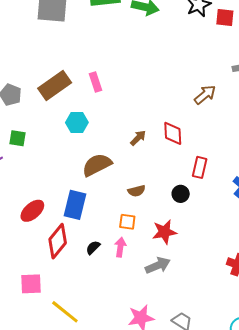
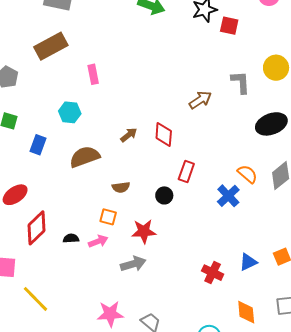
brown rectangle: (55, 86) -> (51, 46), moved
blue rectangle: (75, 205) -> (38, 145), moved, size x0.7
pink arrow: (120, 247) -> (98, 241), turned 54
black semicircle: (93, 248) -> (71, 238), turned 35

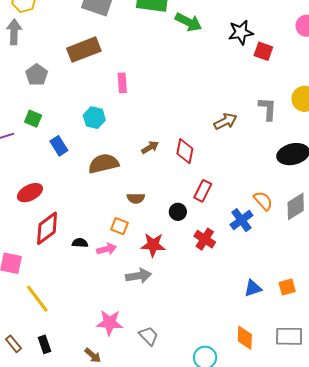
blue rectangle: (38, 145) -> (59, 146), turned -60
red cross: (213, 273) -> (205, 239), moved

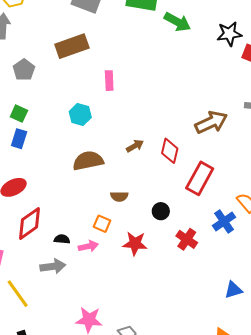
brown arrow: (225, 121) -> (211, 122), size x1.4
blue rectangle: (59, 146) -> (19, 139), moved, turned 48
red rectangle: (203, 191) -> (200, 178), moved, size x1.5
gray arrow: (138, 276) -> (53, 266), moved

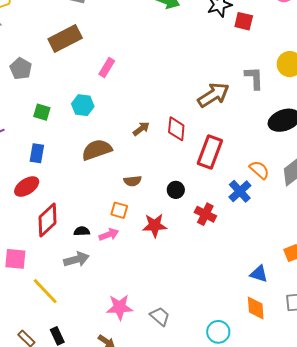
pink rectangle: (109, 81) -> (107, 68), turned 42
green square: (19, 114) -> (42, 112), moved
blue rectangle: (19, 139) -> (37, 153), moved
blue triangle: (233, 290) -> (259, 274), moved, turned 42

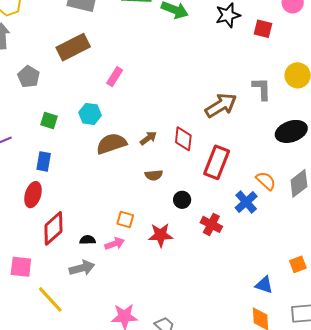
red square: (244, 21) -> (263, 29), moved
brown semicircle: (97, 150) -> (111, 144), moved
brown semicircle: (133, 181) -> (154, 175), moved
red ellipse: (27, 187) -> (33, 195), turned -40

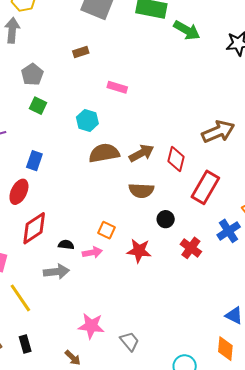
brown rectangle: (73, 47) -> (81, 52), size x0.5
pink rectangle: (115, 77) -> (117, 87), turned 66
green square: (49, 120) -> (38, 106), moved
brown arrow: (148, 138) -> (141, 153), size x1.4
brown semicircle: (154, 175) -> (141, 191), size x1.4

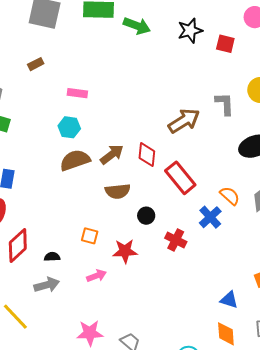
cyan hexagon: (87, 120) -> (69, 127), moved
red rectangle: (205, 187) -> (180, 178), turned -60
pink arrow: (92, 252) -> (97, 276), moved

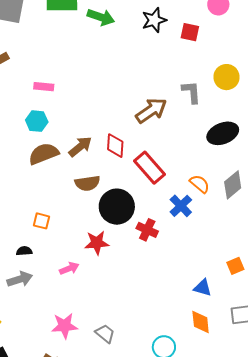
black circle: (146, 216) -> (117, 207), size x2.0
orange square: (90, 236) -> (41, 221), moved

